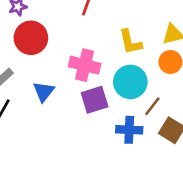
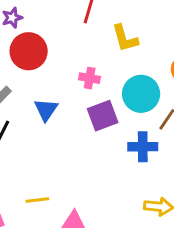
yellow L-shape: (130, 42) -> (125, 38), moved
pink cross: (85, 65) -> (90, 78), size x0.6

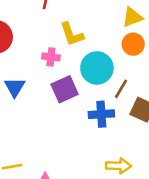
yellow L-shape: (125, 38) -> (72, 34), moved

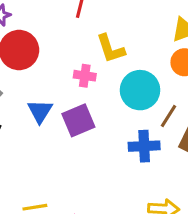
purple square: (65, 89) -> (78, 120), moved

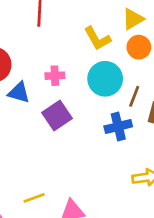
yellow L-shape: (111, 49) -> (97, 39), moved
blue triangle: (40, 111) -> (19, 92), moved, turned -35

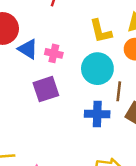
blue triangle: (19, 92) -> (28, 49), moved
brown line: (134, 96) -> (119, 91), turned -30

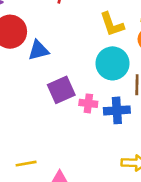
blue triangle: (28, 49) -> (38, 50), turned -40
pink cross: (54, 53) -> (88, 103), moved

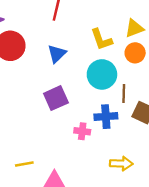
blue triangle: (38, 50) -> (57, 54), moved, turned -30
pink cross: (88, 103) -> (82, 131), moved

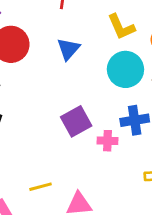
purple square: (56, 98) -> (76, 121), moved

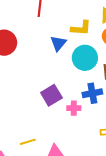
yellow L-shape: (121, 27) -> (81, 28), turned -60
blue triangle: (68, 49) -> (58, 43), moved

